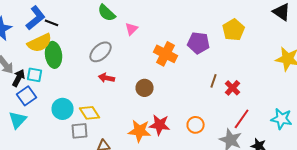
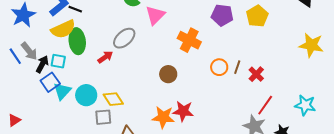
pink triangle: (132, 29) -> (155, 15), size x1.5
purple pentagon: (199, 43) -> (222, 15), moved
red arrow: (107, 78) -> (105, 57), moved, turned 133
cyan triangle: (18, 120) -> (62, 91), moved
orange circle: (196, 125) -> (219, 67), moved

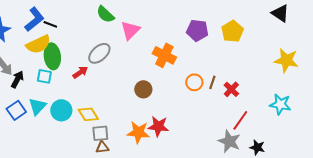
cyan square: (58, 61) -> (44, 76), moved
blue square: (50, 82) -> (16, 110), moved
cyan star: (305, 105) -> (280, 104), moved
gray square: (103, 117) -> (100, 133), moved

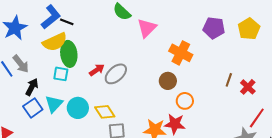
gray ellipse: (99, 53) -> (116, 74), moved
black arrow: (17, 79) -> (32, 87), moved
orange circle: (194, 82) -> (185, 101), moved
brown circle: (143, 89) -> (168, 81), moved

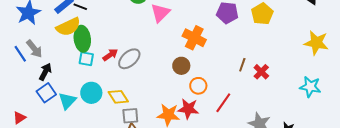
cyan square: (61, 74) -> (86, 59), moved
cyan triangle: (54, 104) -> (67, 101), moved
red line: (257, 118) -> (223, 103), moved

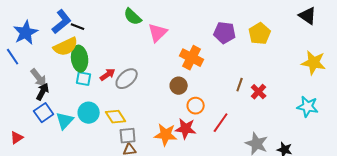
gray arrow: (34, 49) -> (39, 78), moved
blue line: (20, 54) -> (13, 57), moved

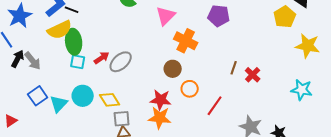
pink triangle: (158, 33) -> (166, 16), moved
yellow pentagon: (260, 34) -> (285, 17), moved
black arrow: (43, 92) -> (18, 59), moved
red star: (186, 129) -> (161, 100), moved

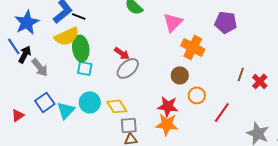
red arrow: (102, 58) -> (122, 53), moved, turned 70
black arrow: (18, 59) -> (25, 54), moved
red triangle: (11, 121) -> (18, 115), moved

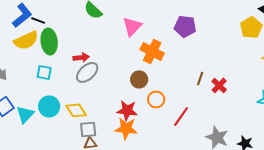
green ellipse: (81, 48) -> (49, 41), moved
red arrow: (122, 53) -> (81, 57), turned -42

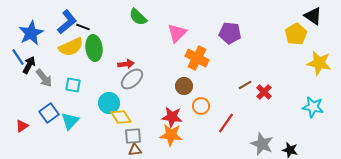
cyan square: (44, 72) -> (73, 85), moved
brown line: (200, 78) -> (245, 85), turned 40
cyan circle: (49, 106) -> (109, 103), moved

